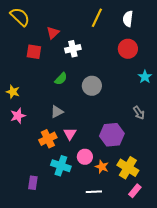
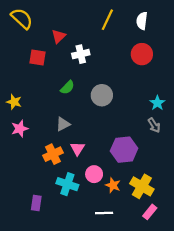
cyan star: (145, 77) -> (157, 103), moved

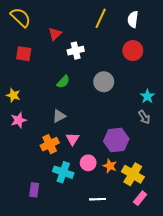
red square: (37, 57) -> (24, 54), moved
gray circle: (102, 95) -> (104, 82), moved
orange star: (113, 185) -> (110, 166), moved

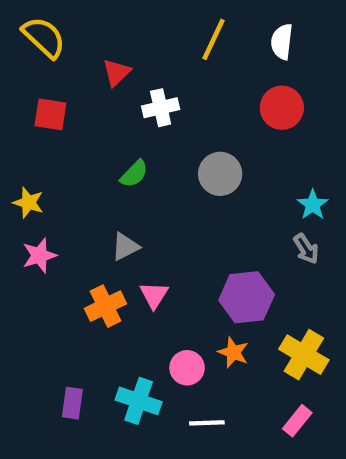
pink circle: (88, 163) -> (187, 368), moved
cyan cross: (63, 172) -> (139, 401), moved
yellow cross: (133, 174) -> (304, 355), moved

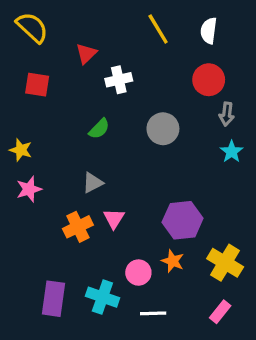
yellow line: (214, 39) -> (158, 29), turned -56
gray arrow: (306, 249) -> (227, 114), moved, turned 40
purple rectangle: (72, 403) -> (53, 299), size x1.5

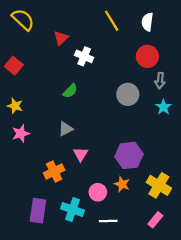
white cross: (119, 80) -> (84, 56), turned 36
red square: (37, 85) -> (14, 66), moved, turned 30
gray circle: (163, 129) -> (128, 94), moved
orange cross: (78, 227) -> (54, 172), moved

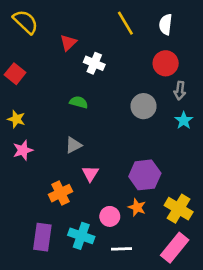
green semicircle: (70, 91) -> (79, 102), turned -119
pink rectangle: (155, 220) -> (175, 248), size x1.6

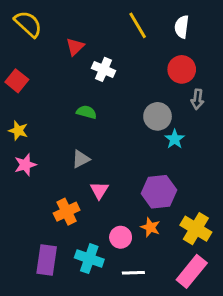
cyan star: (184, 120) -> (175, 139), moved

